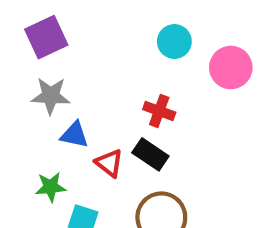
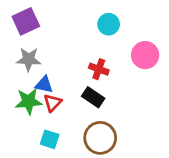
pink circle: (231, 68) -> (145, 55), moved
red triangle: (109, 163) -> (52, 103), moved, turned 36
green star: (51, 187) -> (29, 101), moved, size x1.4

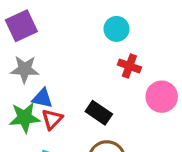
pink circle: (145, 55) -> (162, 97), moved
red cross: (99, 69) -> (129, 66), moved

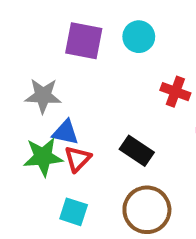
purple square: (21, 26) -> (84, 41), moved, turned 36
cyan circle: (117, 29) -> (139, 37), moved

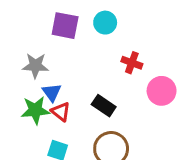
blue triangle: (65, 132) -> (52, 92), turned 42
red triangle: (78, 159) -> (61, 112), turned -36

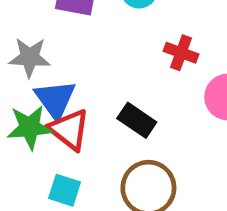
blue triangle: (52, 92) -> (55, 99), size x1.4
red triangle: (61, 112) -> (69, 130), size x1.4

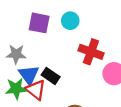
red cross: (181, 53) -> (91, 52), size x1.5
black rectangle: (137, 120) -> (51, 76), moved

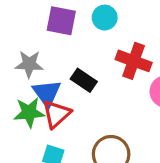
black rectangle: (51, 76) -> (84, 80), moved
red triangle: (36, 90) -> (56, 114), turned 40

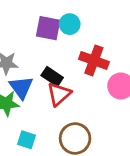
purple square: (61, 21) -> (48, 28), moved
red triangle: (56, 114) -> (59, 94), moved

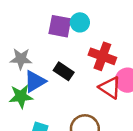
blue triangle: (21, 87) -> (35, 81), turned 35
red triangle: (59, 94) -> (110, 88), moved, turned -45

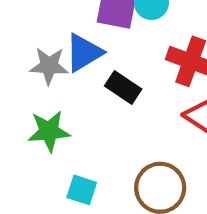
blue triangle: (35, 81) -> (84, 53), moved

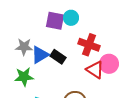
blue triangle: (84, 53) -> (40, 55), moved

